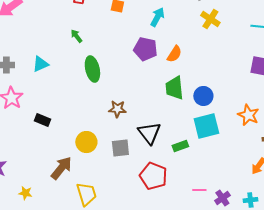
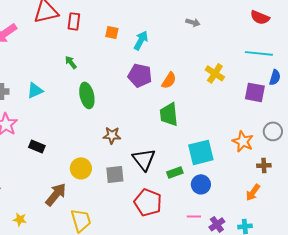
cyan arrow: (157, 17) -> (141, 40), moved
yellow cross: (210, 19) -> (215, 73), moved
blue circle: (203, 96) -> (201, 184), moved

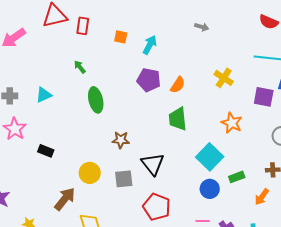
orange star: (243, 141) -> (232, 123), moved
cyan square: (201, 152) -> (210, 157), turned -32
green rectangle: (175, 172) -> (237, 177), moved

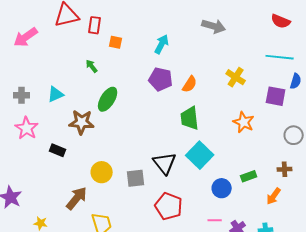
gray arrow: (202, 27) -> (214, 26), size x1.6
orange square: (121, 37) -> (116, 42), moved
green ellipse: (96, 100) -> (108, 99), turned 45
brown star: (121, 140) -> (82, 122), moved, size x1.4
cyan square: (210, 157) -> (200, 155), moved

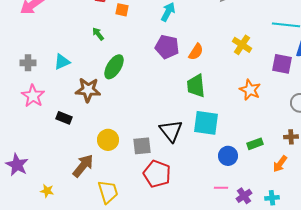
cyan square: (200, 155) -> (206, 123), turned -36
red pentagon: (169, 206) -> (157, 174), moved

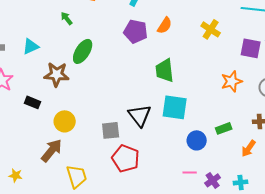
orange semicircle: (196, 52) -> (165, 25), moved
orange star: (250, 90) -> (232, 81), moved, turned 30
yellow circle: (108, 140) -> (65, 121), moved

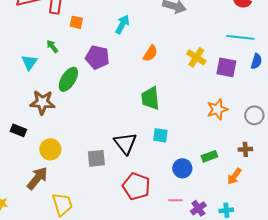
purple pentagon: (136, 31) -> (97, 57), moved
cyan triangle: (31, 46) -> (29, 62), moved, turned -30
purple square: (251, 48) -> (226, 67), moved
cyan square: (175, 107) -> (160, 135), size x0.6
red pentagon: (126, 158) -> (136, 186), moved

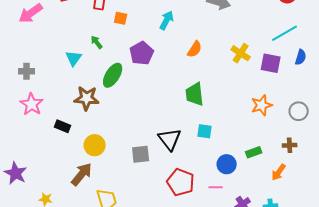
cyan line: (240, 37) -> (285, 33), turned -36
purple pentagon: (97, 57) -> (142, 53), turned 30
pink line: (175, 200) -> (216, 187), moved

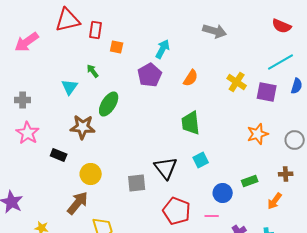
purple pentagon: (142, 53) -> (150, 75), moved
cyan square: (205, 131) -> (201, 160), turned -35

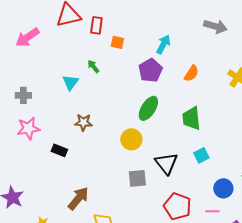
green ellipse: (109, 104) -> (148, 108), moved
brown star: (83, 127) -> (83, 122), size x0.7
pink star: (28, 133) -> (28, 128), turned 30
yellow circle: (91, 174) -> (131, 139), moved

